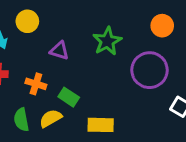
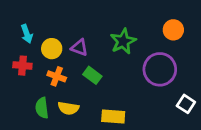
yellow circle: (27, 21) -> (52, 49), moved
green rectangle: (69, 97) -> (92, 75), moved
yellow semicircle: (51, 118) -> (68, 108), turned -144

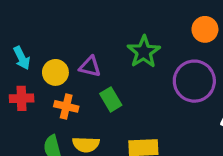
green rectangle: (92, 75) -> (111, 99), turned 30

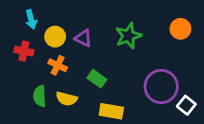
purple circle: (194, 81) -> (161, 86), moved
green rectangle: (111, 99) -> (97, 79), moved, turned -36

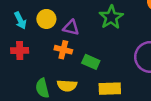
yellow circle: (55, 37) -> (46, 19), moved
orange cross: (58, 65) -> (63, 50), moved

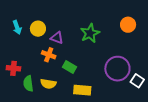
red cross: (20, 50) -> (13, 68), moved

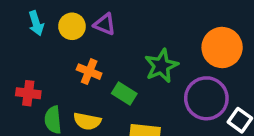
orange circle: (128, 25) -> (222, 47), moved, size x1.5
green star: (90, 33) -> (161, 66), moved
purple triangle: (57, 38) -> (105, 24), moved

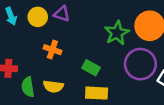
green star: (161, 66) -> (117, 33), moved
green rectangle: (124, 93) -> (91, 68), moved

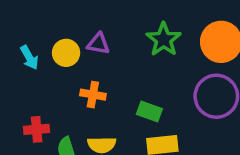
green star: (117, 33) -> (164, 39), moved

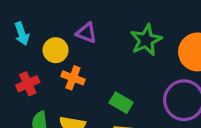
yellow circle: (66, 53) -> (56, 50), moved
red cross: (37, 129) -> (28, 84), moved, turned -30

